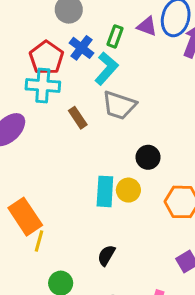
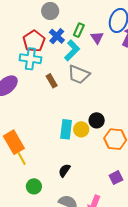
purple triangle: (147, 26) -> (97, 38), moved, turned 32
black circle: (148, 157) -> (97, 120), moved
yellow line: (39, 241) -> (22, 158), turned -48

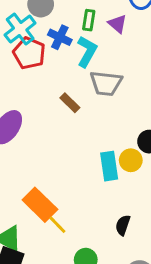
cyan cross: (30, 59) -> (20, 29), moved, turned -30

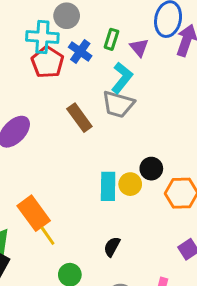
cyan cross: (20, 29) -> (42, 37), turned 32
cyan L-shape: (87, 52) -> (122, 78), moved
brown rectangle: (70, 103) -> (79, 118), size x1.4

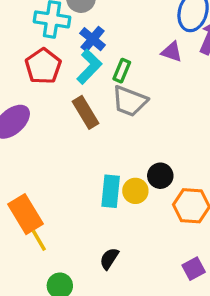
green rectangle: (111, 39) -> (122, 71), moved
purple triangle: (139, 48) -> (172, 52), moved, turned -36
red pentagon: (47, 62) -> (43, 66), moved
cyan L-shape: (122, 78) -> (89, 67), moved

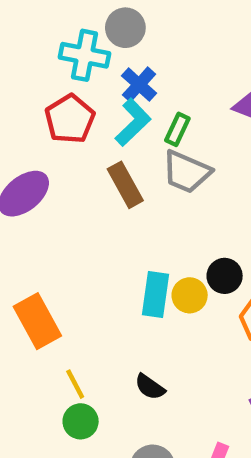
yellow line: (39, 240) -> (75, 384), moved
black semicircle: (109, 259) -> (150, 387), turned -90

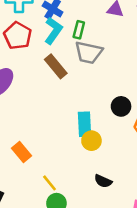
yellow circle: (190, 295) -> (91, 141), moved
orange rectangle: (37, 321) -> (22, 152), size x0.7
black semicircle: (150, 387) -> (103, 181), moved

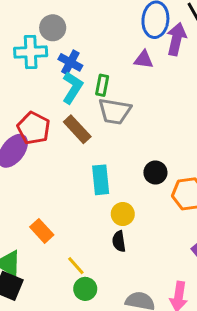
red pentagon: (18, 36) -> (34, 128), moved
cyan rectangle: (85, 124) -> (101, 180), moved
black semicircle: (103, 181) -> (119, 241), moved, turned 60

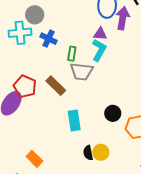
cyan L-shape: (72, 88) -> (99, 50), moved
yellow circle: (123, 214) -> (101, 152), moved
black semicircle: (119, 241) -> (88, 153), moved

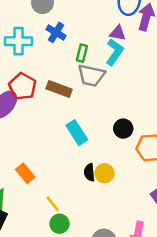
cyan cross: (20, 33) -> (19, 41), moved
brown rectangle: (56, 86) -> (59, 89), turned -30
cyan rectangle: (74, 121) -> (77, 133), turned -30

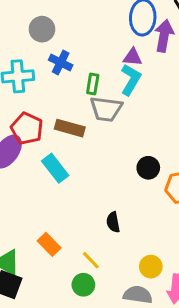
cyan rectangle: (77, 133) -> (55, 168), moved
orange rectangle: (25, 173) -> (49, 244), moved
yellow circle: (104, 173) -> (151, 267), moved
yellow line: (53, 204) -> (91, 260), moved

